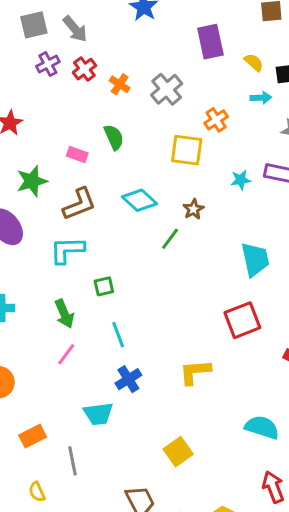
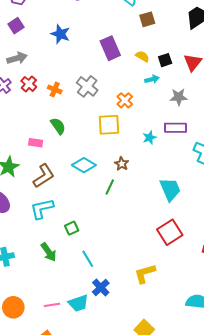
gray arrow: (75, 29) -> (17, 58), turned -54
pink line: (66, 354) -> (52, 305), moved, turned 56
cyan trapezoid: (98, 414) -> (78, 303), moved

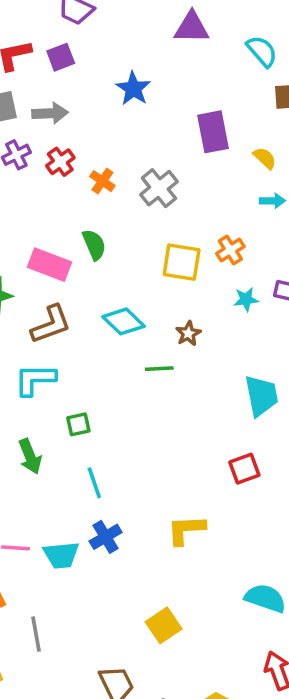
orange cross: (125, 100) -> (230, 250), moved
pink rectangle: (36, 143) -> (49, 265), size x1.6
green line: (110, 187) -> (159, 369), turned 49
red square: (170, 232) -> (244, 469), size x0.7

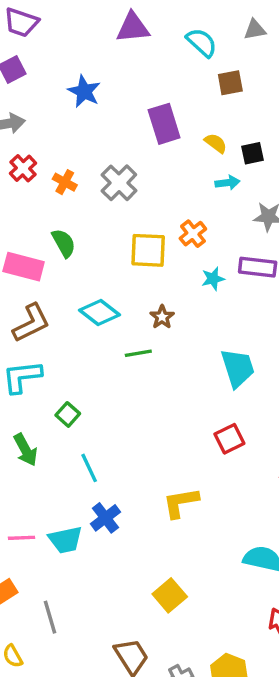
green square: (78, 424) -> (68, 414), turned -30

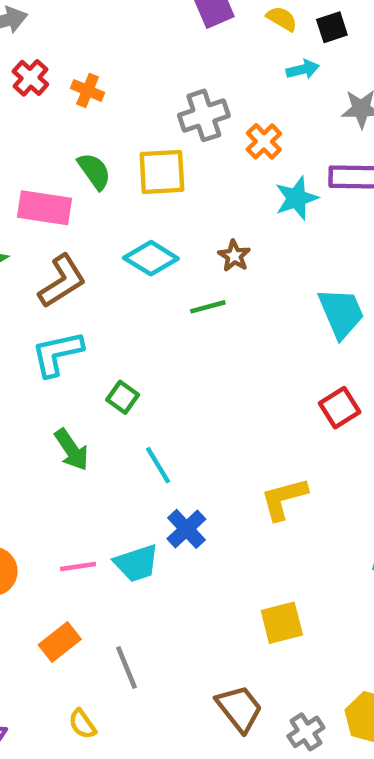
gray cross: (119, 183) -> (204, 115), moved, turned 33
yellow square: (148, 250) -> (162, 172), moved
cyan star: (213, 279) -> (296, 198), size x1.4
yellow square: (170, 595) -> (282, 623), turned 32

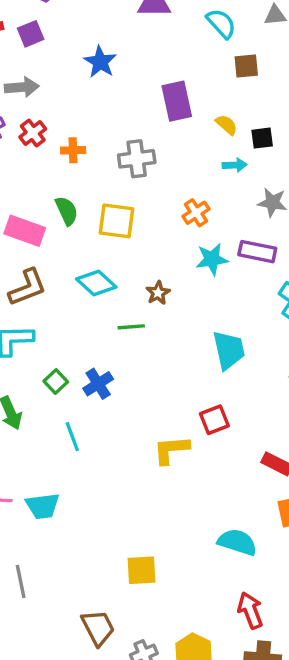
orange cross: (88, 90) -> (73, 150), turned -35
gray cross: (204, 115) -> (137, 159), moved
yellow L-shape: (284, 499) -> (171, 450), moved
blue cross: (186, 529) -> (98, 384), moved

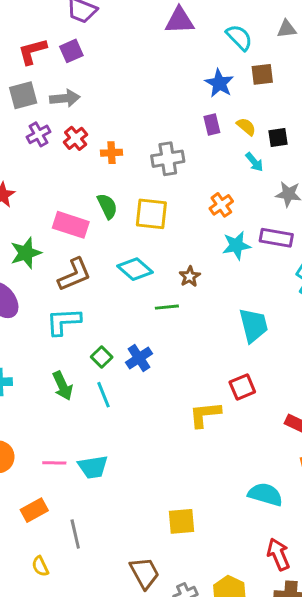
blue star: (100, 62) -> (219, 83), moved
purple rectangle: (177, 101) -> (212, 124), moved, size x0.6
cyan arrow: (235, 165) -> (254, 162), turned 54
cyan line: (72, 437) -> (104, 395), moved

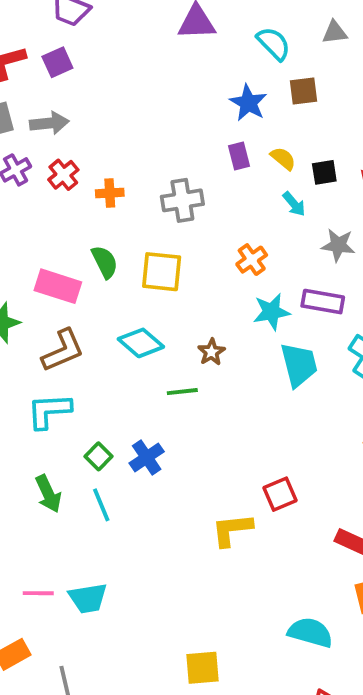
cyan trapezoid: (253, 325) -> (299, 365), moved

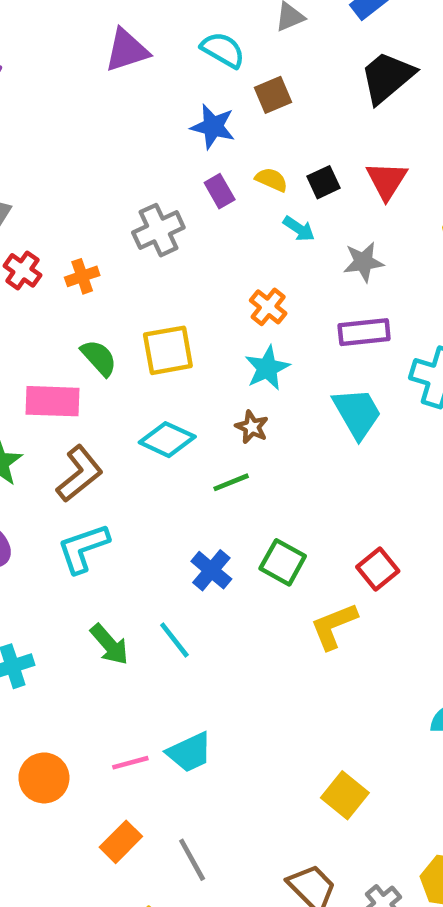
gray cross: (182, 200) -> (158, 230), moved
cyan star: (271, 312) -> (267, 368), moved
green square: (98, 456) -> (283, 562), moved, size x1.4
yellow square: (202, 668) -> (345, 795), turned -30

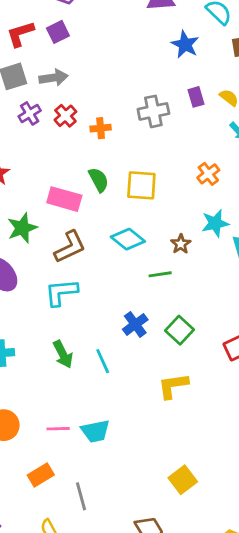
blue star: (213, 127) -> (185, 44), moved
cyan star: (267, 368) -> (215, 223), moved
yellow L-shape: (334, 626) -> (173, 386), moved

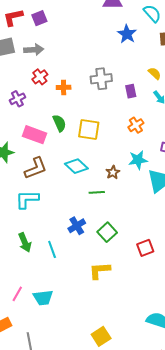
purple rectangle: (196, 97) -> (131, 91), moved
purple cross: (30, 113) -> (17, 99), moved
pink line: (58, 429) -> (17, 294), turned -63

